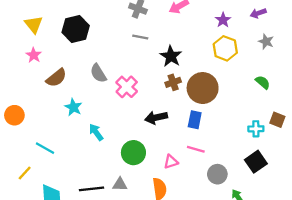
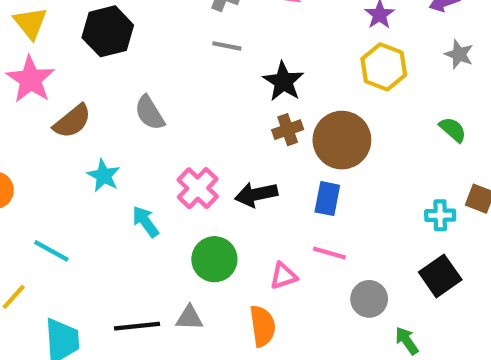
pink star: (34, 55) -> (30, 79), size x1.6
pink cross: (127, 87) -> (198, 188), moved

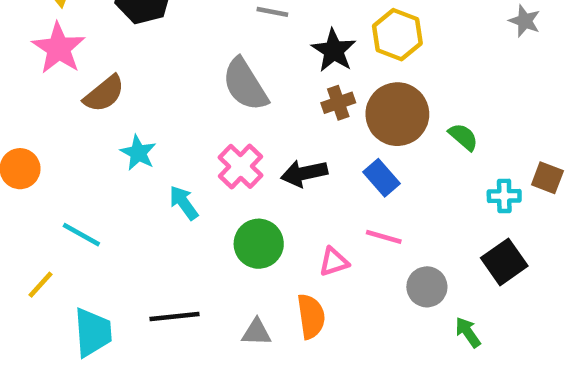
yellow hexagon: (384, 67) -> (397, 35), moved
gray semicircle: (150, 113) -> (245, 85), moved, size x1.4
green semicircle: (453, 130) -> (463, 137), moved
blue rectangle: (327, 199) -> (381, 178), turned -52
gray triangle: (189, 318) -> (256, 332), moved

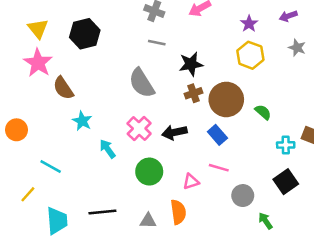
yellow hexagon: (397, 35) -> (250, 55), moved
black star: (334, 50) -> (191, 64), turned 30
brown semicircle: (104, 94) -> (63, 88), turned 95

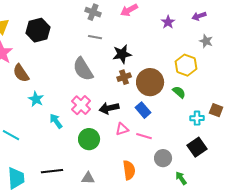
yellow hexagon: (250, 55) -> (186, 65), moved
pink triangle: (191, 182) -> (122, 129), moved
orange semicircle: (178, 212) -> (129, 170), moved

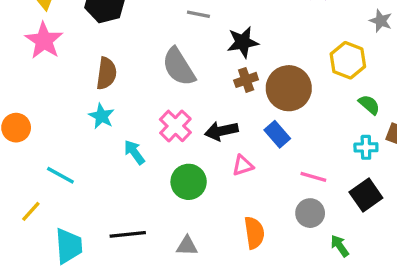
brown semicircle: (21, 73) -> (106, 73), moved, turned -138
green semicircle: (179, 92) -> (369, 105), moved
pink line: (144, 136) -> (313, 177), moved

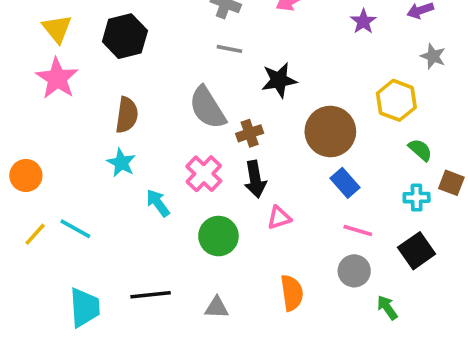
brown cross: (246, 80) -> (250, 133), moved
black arrow: (221, 131) -> (255, 179), turned -88
blue rectangle: (277, 134) -> (345, 183), moved
yellow line: (31, 211) -> (35, 234), moved

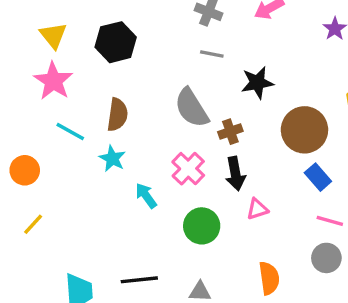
cyan line: (75, 229) -> (70, 132), moved

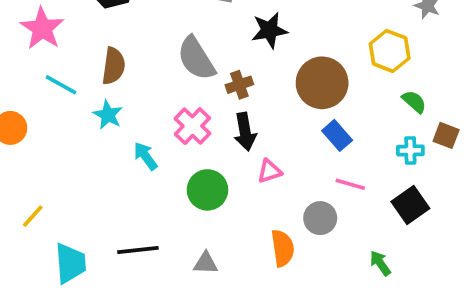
yellow line: (33, 224) -> (33, 216), moved
gray circle: (326, 258) -> (320, 218), moved

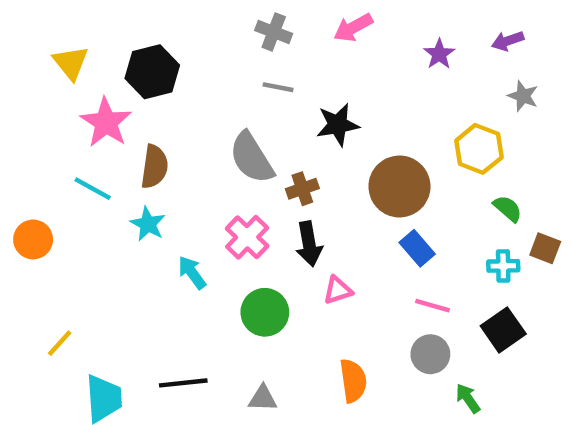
pink star: (42, 28) -> (106, 122), moved
gray circle: (320, 218) -> (430, 354), moved

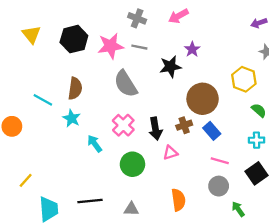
purple star: (439, 54) -> (192, 49), moved
pink star: (106, 122) -> (111, 46), moved, turned 30
brown cross: (302, 189) -> (184, 125), moved

